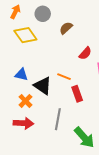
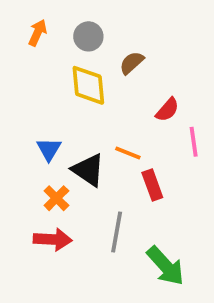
yellow diamond: (25, 35) -> (88, 85), moved, turned 30
blue triangle: (21, 75) -> (49, 149), turned 48

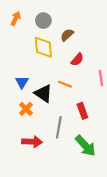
red semicircle: (167, 110) -> (77, 60), moved
red rectangle: (152, 185) -> (82, 111), moved
red arrow: (53, 240) -> (32, 142), moved

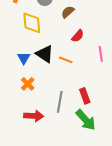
yellow diamond: (43, 47) -> (32, 23), moved
black triangle: (43, 93) -> (45, 54), moved
red rectangle: (82, 111) -> (85, 96), moved

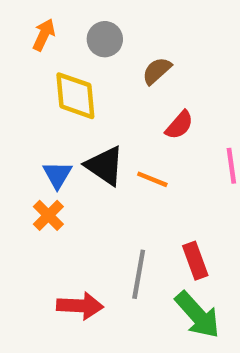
orange cross: (28, 84) -> (48, 215), moved

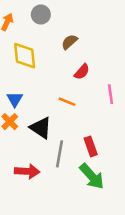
gray circle: (105, 39) -> (41, 15), moved
black triangle: (105, 166) -> (41, 128), moved

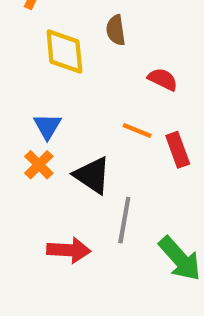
brown semicircle: (69, 42) -> (116, 30), moved, turned -56
red semicircle: (82, 72) -> (163, 79), turned -105
red rectangle: (91, 146) -> (178, 150), moved

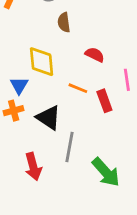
yellow diamond: (64, 51) -> (42, 62), moved
orange cross: (39, 165) -> (14, 111), turned 30
red arrow: (69, 250) -> (33, 167), turned 72

